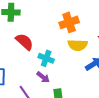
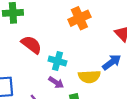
yellow semicircle: (78, 45) -> (89, 77), moved

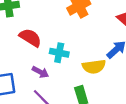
purple arrow: (56, 82) -> (40, 72), moved

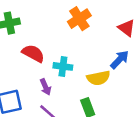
purple arrow: (40, 72) -> (45, 87), turned 42

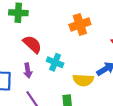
purple arrow: (45, 87) -> (28, 70), moved

